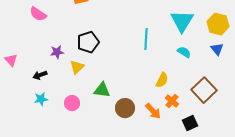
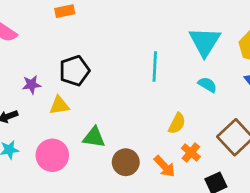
yellow triangle: (77, 67) -> (59, 105), turned 35
pink circle: (72, 103) -> (52, 155), size x1.5

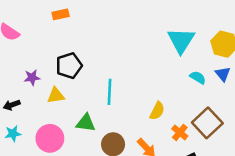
cyan line: (155, 67) -> (109, 92), moved
cyan semicircle: (207, 85) -> (198, 78), moved
orange cross: (191, 152) -> (180, 132), moved

